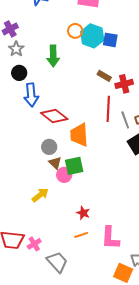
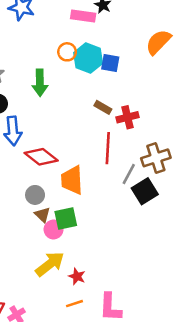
gray line: (125, 120) -> (129, 174), moved, turned 48
yellow arrow: (40, 195) -> (50, 264), moved, size x1.4

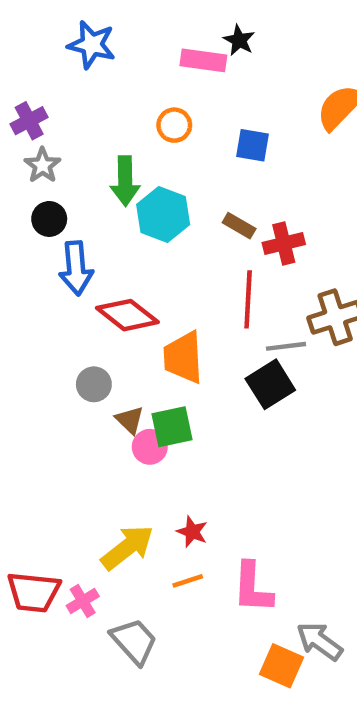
cyan hexagon: (88, 58) -> (163, 214), moved
gray line: (129, 174) -> (286, 346), turned 55
black square: (145, 191) -> (270, 384), moved
gray circle: (35, 195) -> (94, 384), moved
yellow arrow: (50, 264) -> (127, 547), moved

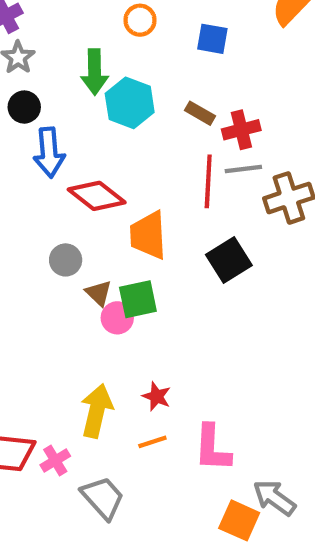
gray line: (286, 346) -> (243, 169), moved
yellow arrow: (127, 547) -> (97, 411), turned -39

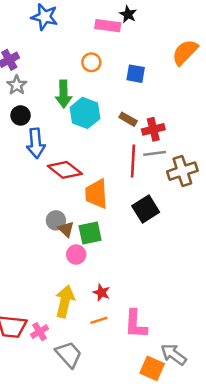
gray circle: (66, 260) -> (56, 220), moved
pink circle: (117, 318) -> (76, 255), moved

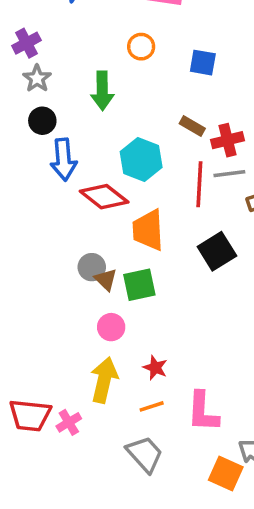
cyan hexagon: (85, 113) -> (141, 160), moved
pink circle: (76, 255) -> (111, 327), moved
gray trapezoid: (69, 354) -> (145, 454), moved

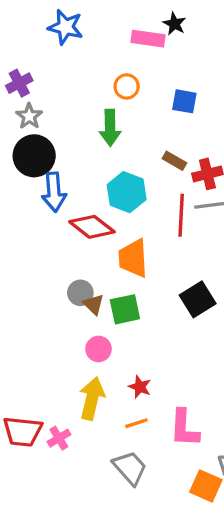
green arrow: (102, 91) -> (110, 128), moved
black circle: (42, 121) -> (34, 156), size x1.6
black square: (217, 251) -> (198, 299), moved

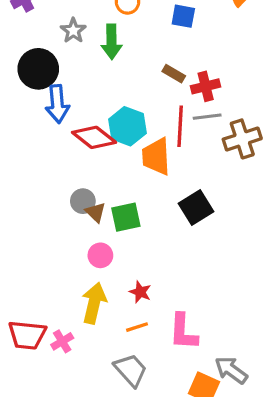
gray star: (29, 116) -> (73, 31), moved
cyan hexagon: (127, 192) -> (127, 126), moved
orange trapezoid: (133, 258) -> (156, 157), moved

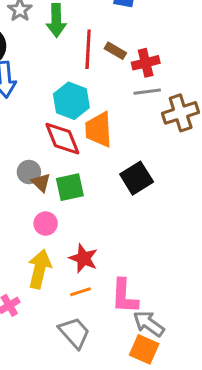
red line: (180, 126) -> (88, 49), moved
red diamond: (94, 137) -> (62, 139), moved, turned 30
red star: (140, 292) -> (83, 258), size x1.4
gray arrow: (231, 370) -> (149, 324), moved

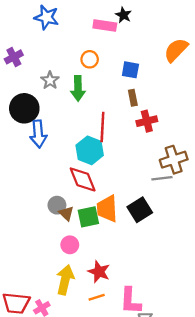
red line: (88, 49) -> (102, 127), moved
brown rectangle: (115, 51) -> (133, 98), moved, turned 49
gray line: (147, 92) -> (162, 178), moved
orange trapezoid: (99, 130) -> (107, 209), moved

